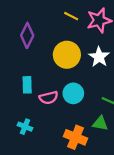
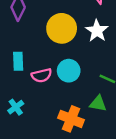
cyan cross: (25, 127) -> (16, 107), turned 32

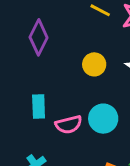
yellow circle: (62, 28) -> (94, 64), size x0.6

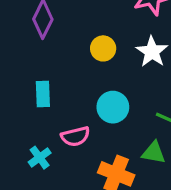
pink semicircle: (69, 125) -> (75, 136), moved

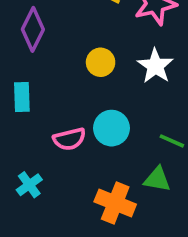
cyan rectangle: (43, 94) -> (22, 97), moved
pink semicircle: (75, 136) -> (69, 139), moved

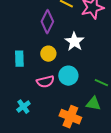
purple diamond: (33, 29) -> (47, 22), moved
yellow circle: (101, 62) -> (48, 54), moved
white star: (155, 66) -> (74, 42), moved

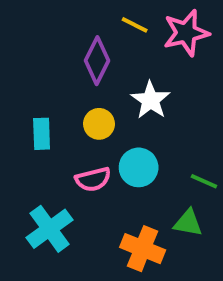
cyan cross: (23, 107) -> (49, 229), size x1.6

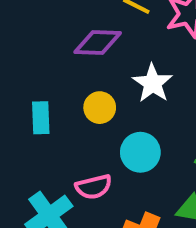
purple diamond: (97, 61) -> (98, 43), turned 66
pink semicircle: (93, 179) -> (94, 187), moved

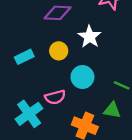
cyan rectangle: (41, 118) -> (24, 57), turned 66

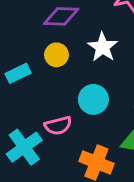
yellow circle: (59, 51) -> (56, 55), moved

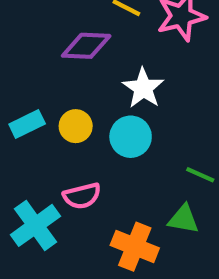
yellow circle: (56, 55) -> (76, 126), moved
cyan circle: (93, 99) -> (131, 137), moved

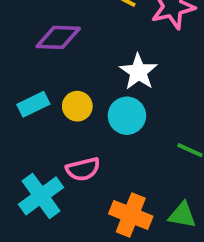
purple diamond: (86, 46) -> (58, 37), moved
green triangle: (183, 219) -> (182, 215), moved

